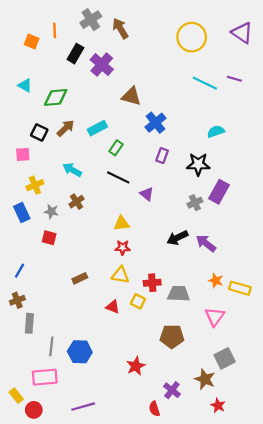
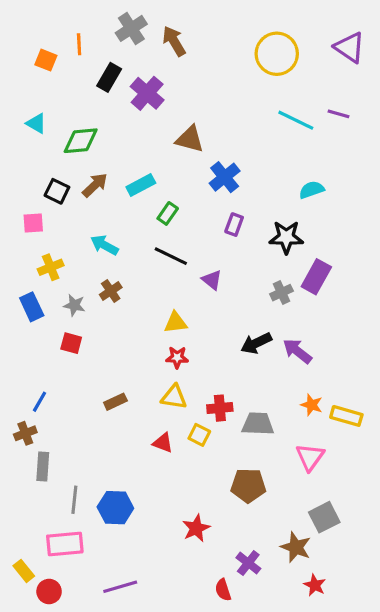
blue line: (20, 271) -> (40, 402), moved

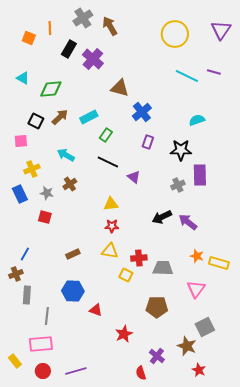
purple triangle: (350, 47) -> (221, 30), turned 30
purple rectangle: (316, 277) -> (200, 175), turned -30
red triangle: (163, 443) -> (96, 310), moved
blue hexagon: (115, 508) -> (73, 291), moved
red circle: (49, 591) -> (43, 371), moved

